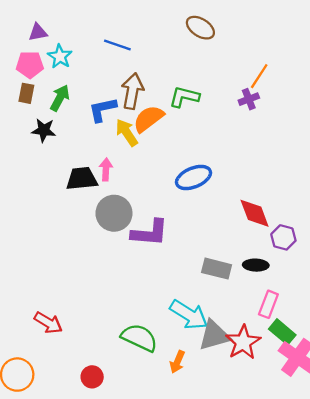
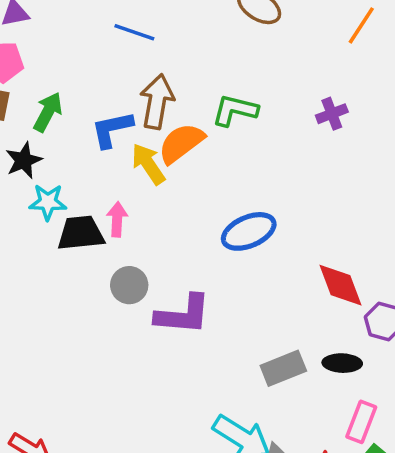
cyan star: (60, 56) -> (48, 202), moved, turned -30
orange line: (259, 76) -> (361, 25), moved
black star: (44, 130) -> (24, 160), turned -30
gray circle: (114, 213) -> (129, 285), size x0.7
gray rectangle: (217, 269) -> (283, 368), turned -36

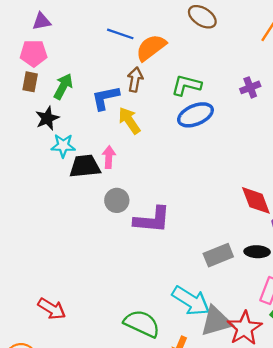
brown arrow: (157, 102) -> (135, 79), size x0.7
orange semicircle: (181, 143) -> (151, 48), moved
blue ellipse: (249, 231) -> (195, 115), moved

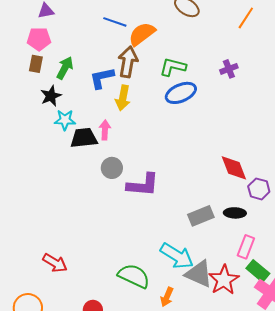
brown arrow: (135, 79) -> (128, 62), size x1.4
yellow arrow: (129, 121) -> (123, 98), turned -135
gray triangle: (216, 321) -> (199, 274), turned 40

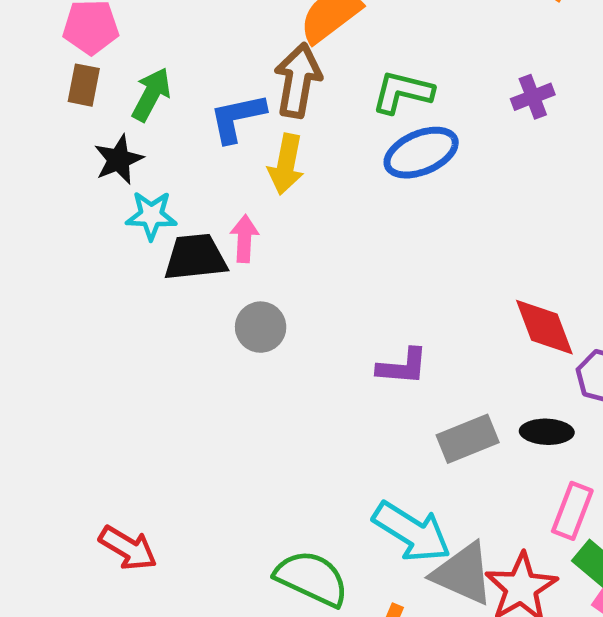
purple L-shape: (143, 185) -> (402, 367), moved, size x0.7

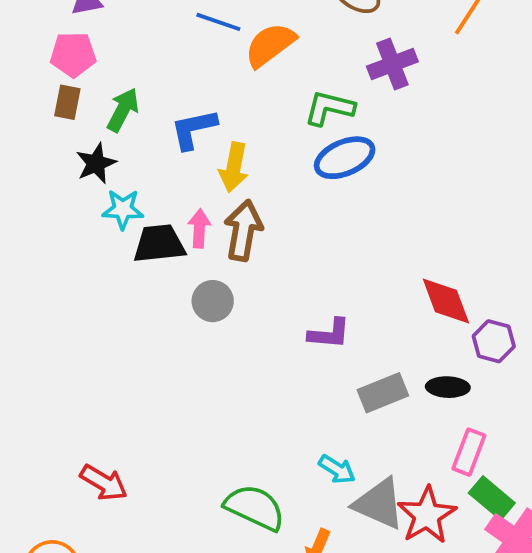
brown arrow: (298, 80) -> (243, 230), moved
purple cross: (533, 97) -> (392, 64), moved, size x1.4
cyan arrow: (412, 532) -> (337, 469), size x0.6

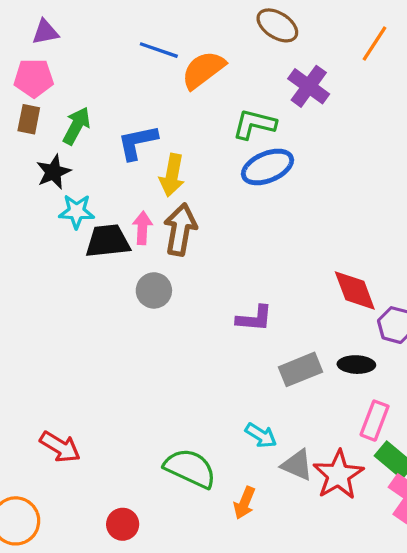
purple cross: (392, 64) -> (309, 86), turned -33
gray triangle: (379, 504) -> (297, 465), size x0.7

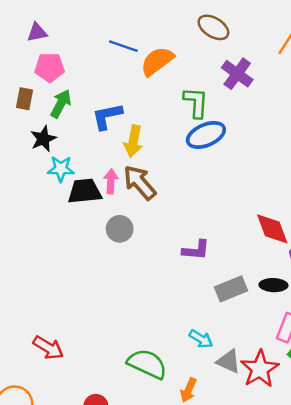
pink pentagon: (34, 78) -> (50, 67), moved
green L-shape: (254, 124) -> (196, 102), turned 80
brown arrow: (180, 230) -> (140, 183), turned -51

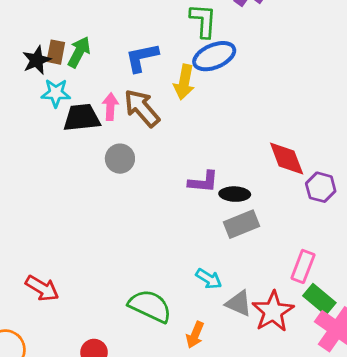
brown rectangle: (25, 99) -> (56, 52), moved
green arrow: (61, 104) -> (79, 52), moved
blue L-shape: (107, 116) -> (142, 58), moved
yellow arrow: (133, 141) -> (184, 82), moved
black ellipse: (273, 285) -> (235, 194), moved

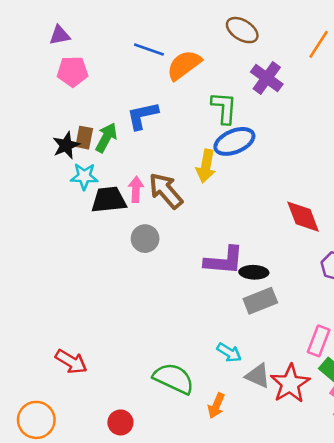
blue L-shape: (142, 58) -> (142, 116), moved
red diamond: (287, 159) -> (303, 217), moved
purple L-shape: (203, 182) -> (224, 261), size x1.4

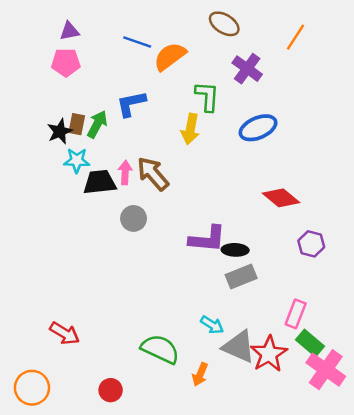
purple triangle: (60, 35) -> (69, 31), moved
blue ellipse: (234, 141) -> (258, 128), moved
yellow arrow: (206, 166) -> (190, 129), moved
red diamond: (303, 217) -> (281, 198), turned -30
gray triangle: (258, 376) -> (239, 347), size x1.4

